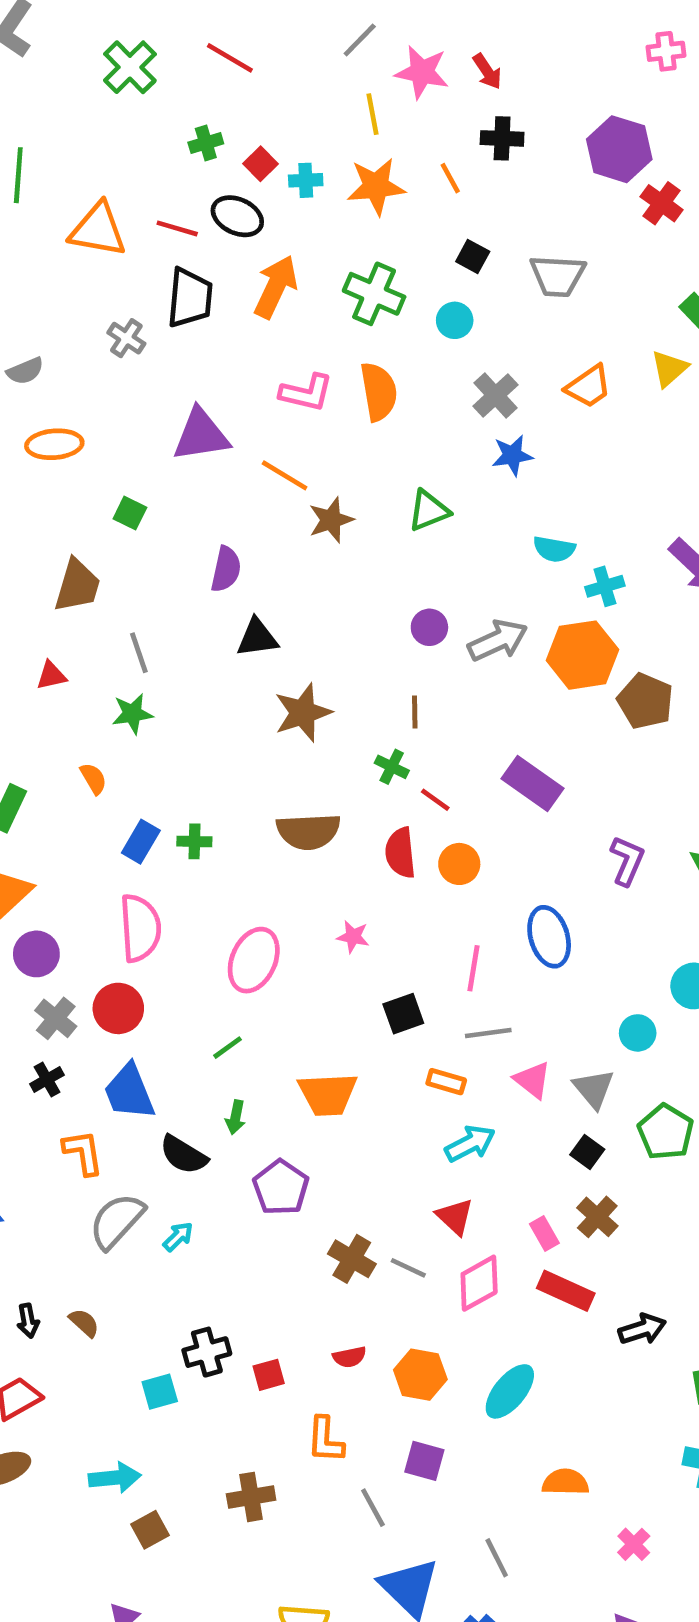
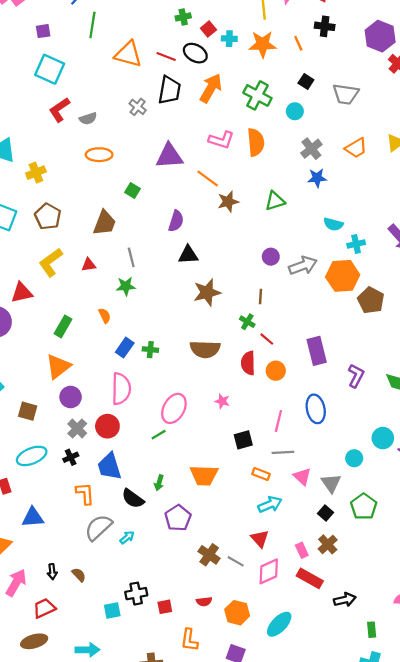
purple rectangle: (533, 783) -> (317, 351), moved, turned 36
green line: (228, 1048) -> (159, 435), moved

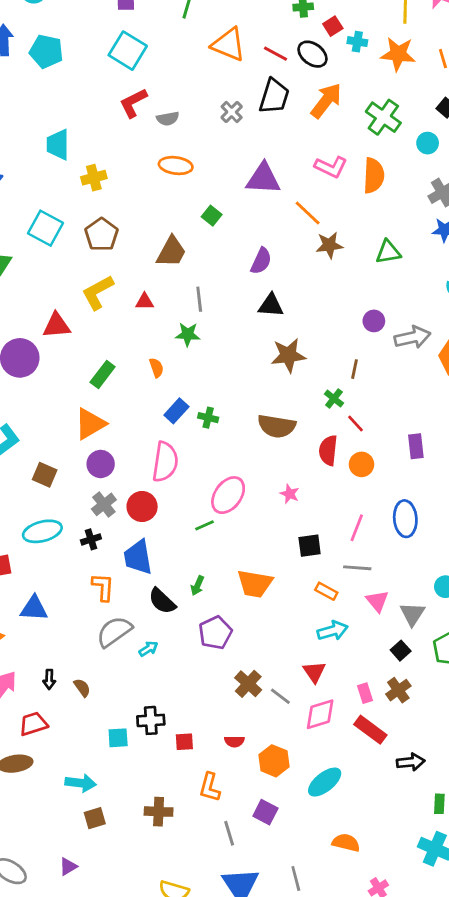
purple rectangle: (317, 351) -> (416, 446), size x0.7

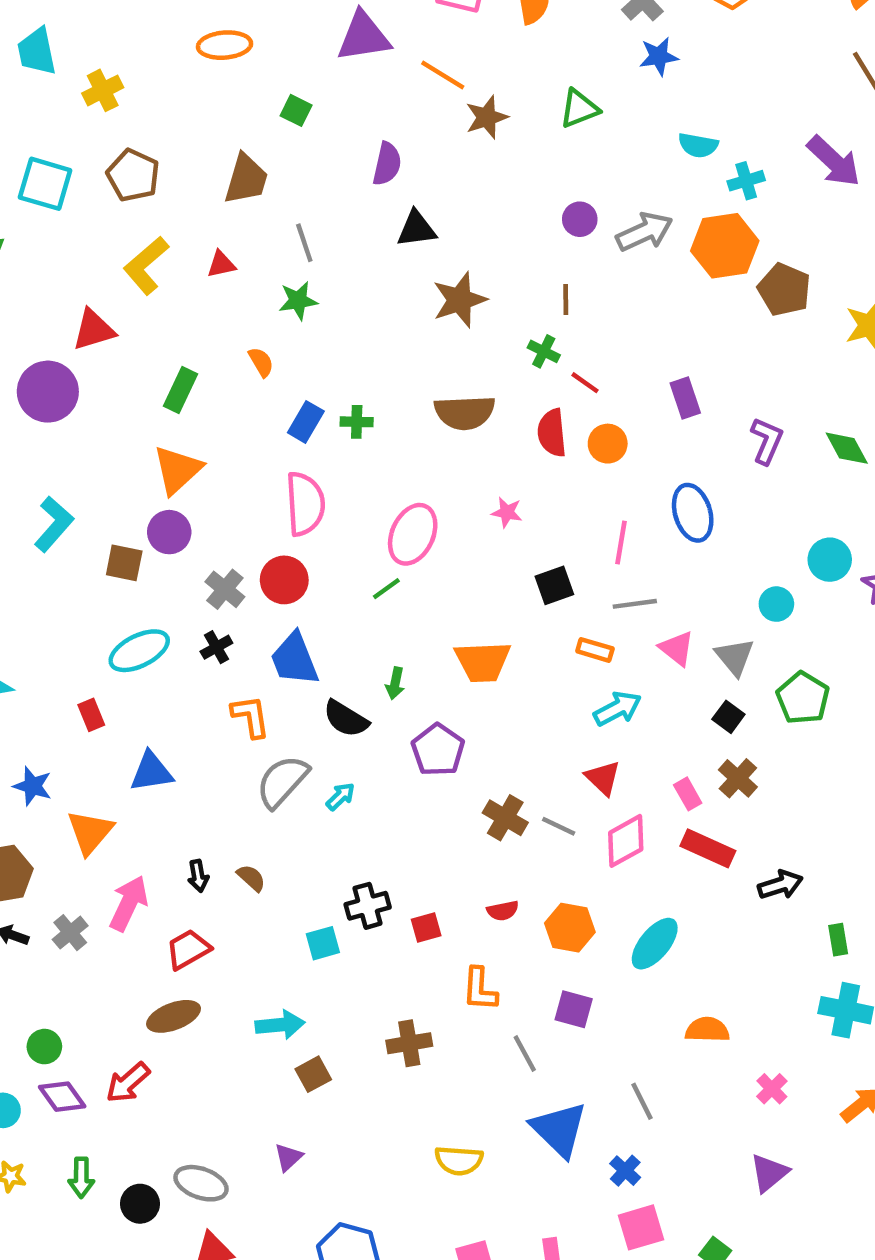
purple circle: (101, 464) -> (169, 532), moved

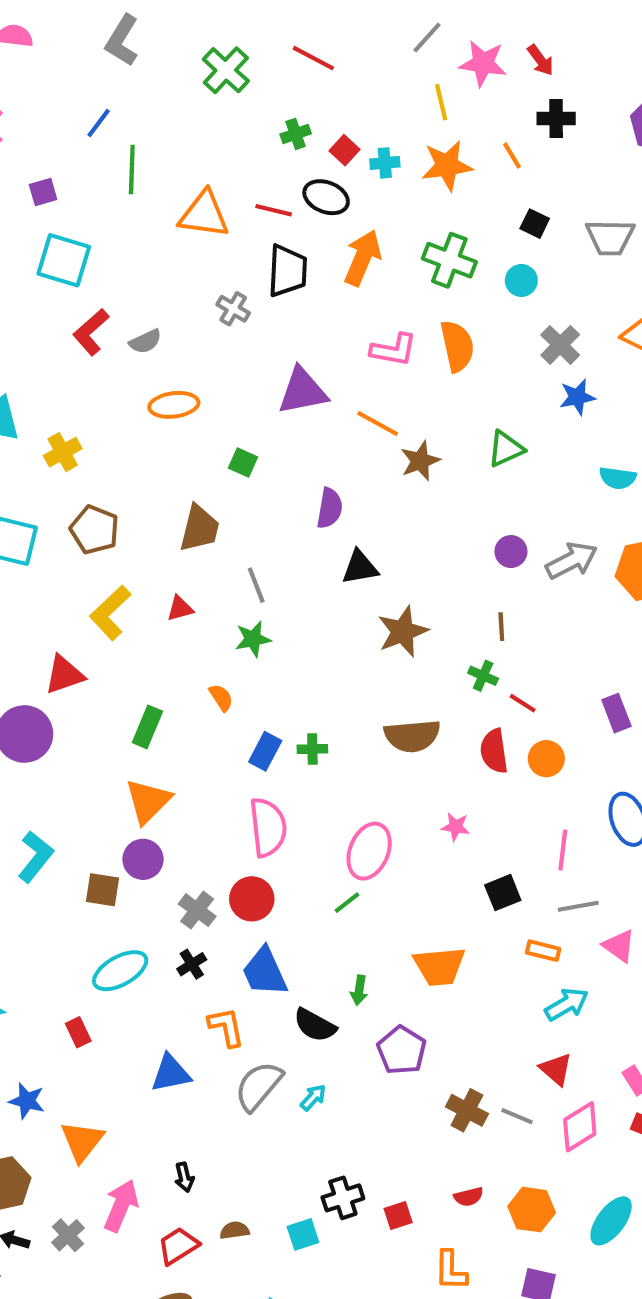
blue triangle: (151, 772) -> (171, 1073), moved
brown semicircle: (251, 878) -> (235, 1230), moved, turned -48

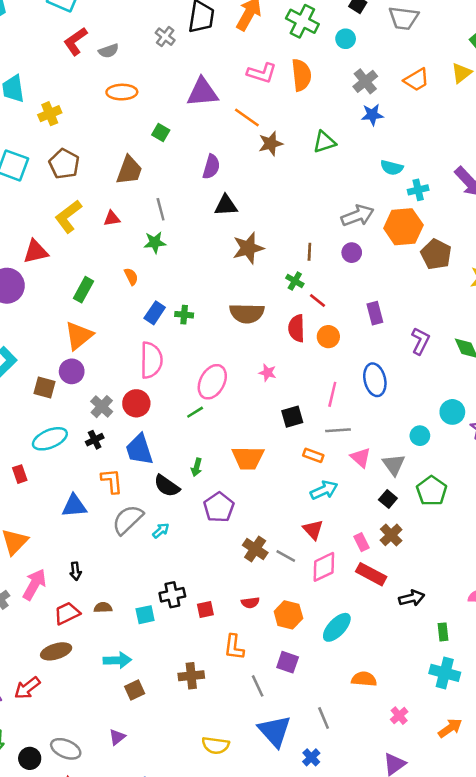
purple circle: (511, 552) -> (352, 253), moved

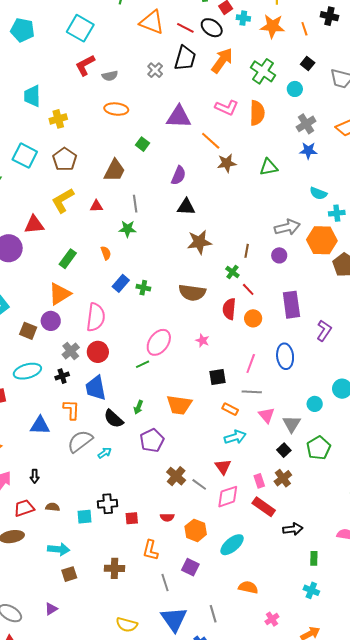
purple rectangle: (375, 313) -> (291, 305), size x1.5
pink semicircle: (151, 360) -> (96, 317), moved
cyan cross: (445, 673) -> (311, 590), size x0.7

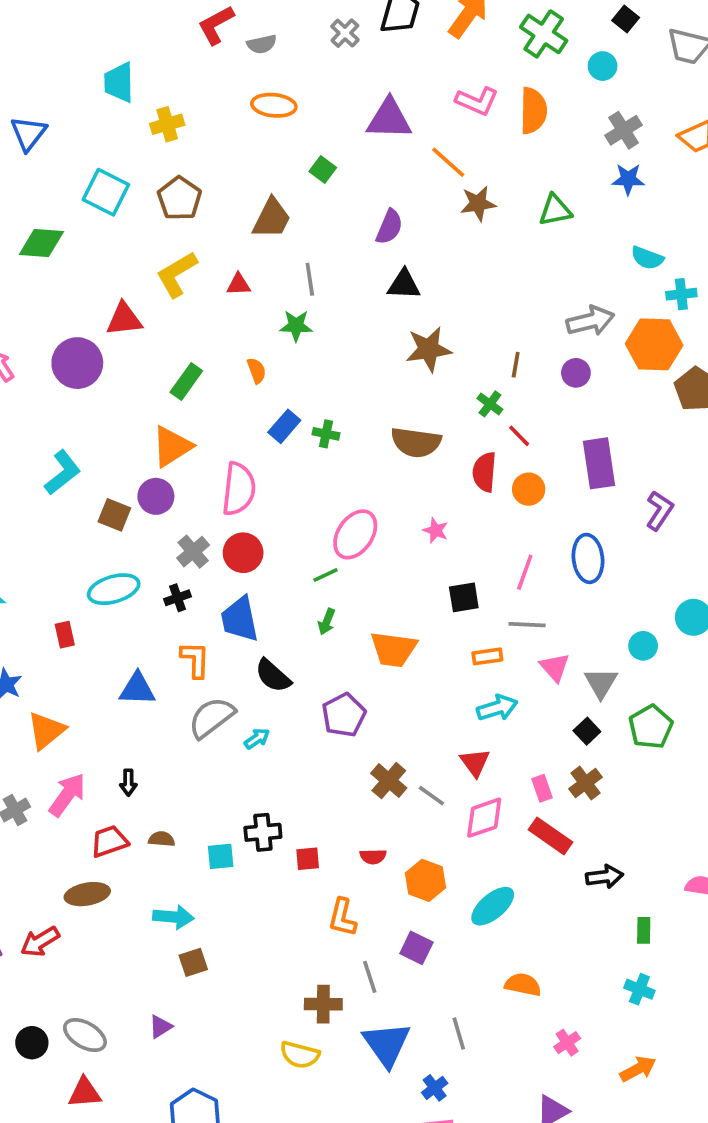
green arrow: (138, 407) -> (327, 622), moved
orange rectangle: (230, 409) -> (487, 656), turned -35
brown cross: (115, 568) -> (323, 1004), moved

